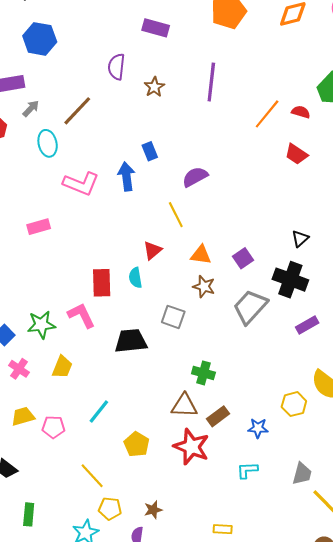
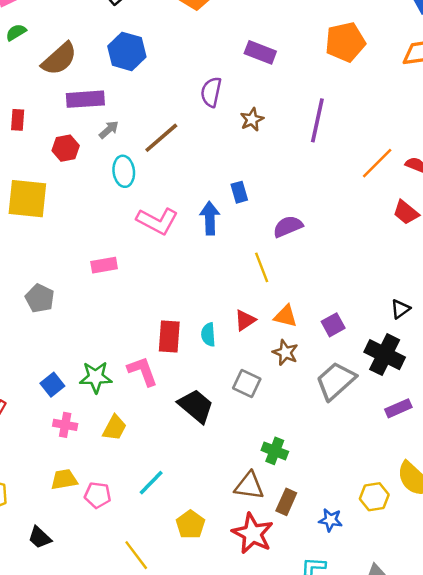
red triangle: (152, 250) -> (245, 320), moved
black trapezoid: (131, 341) -> (196, 406), turned 40
pink cross: (19, 369) -> (65, 425), turned -30
brown rectangle: (218, 416) -> (286, 502), turned -35

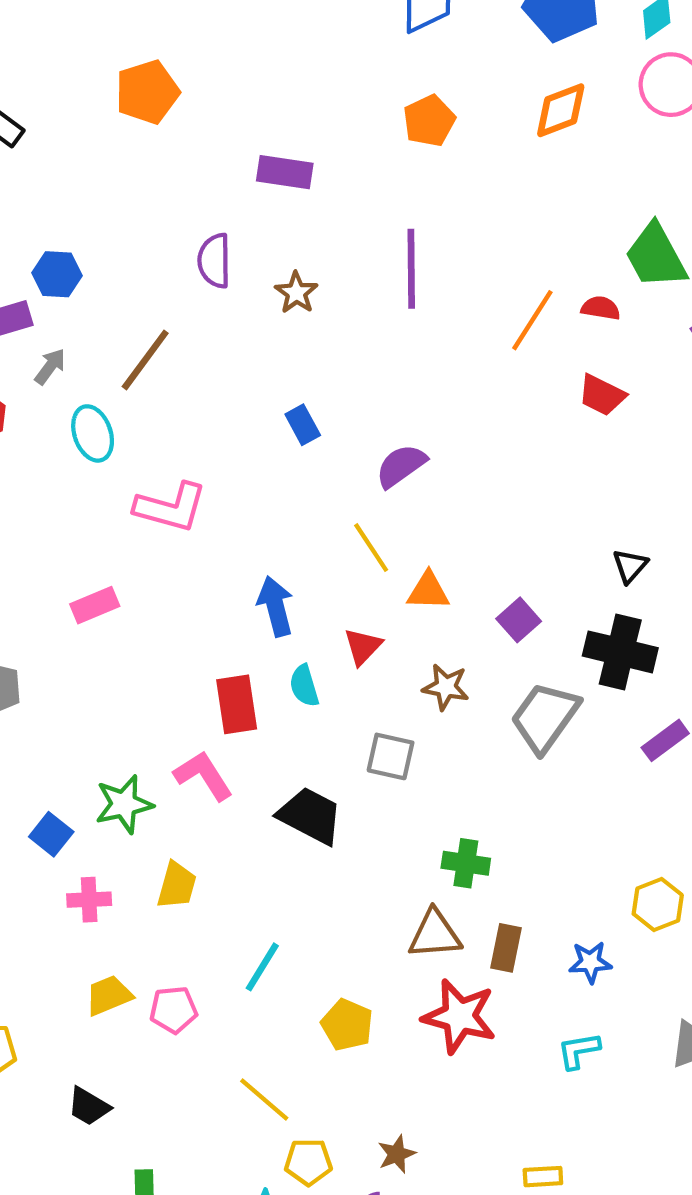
orange pentagon: (345, 42) -> (429, 121), size x0.7
blue hexagon: (127, 51) -> (57, 274), moved, size x0.7
blue arrow: (210, 218) -> (276, 606), moved
orange triangle: (286, 316) -> (428, 591), moved

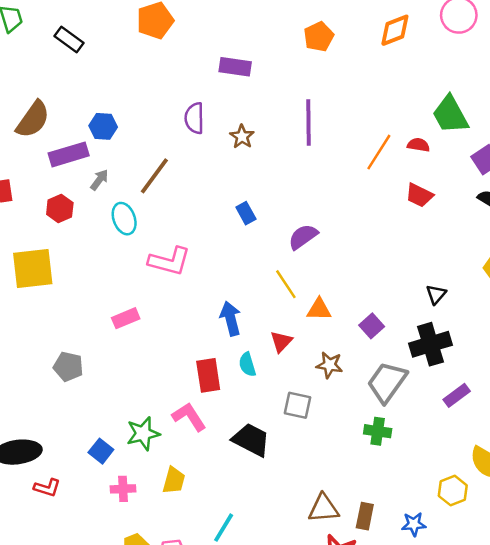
black cross: (620, 652) -> (431, 344), turned -30
green cross: (466, 863) -> (378, 431), moved

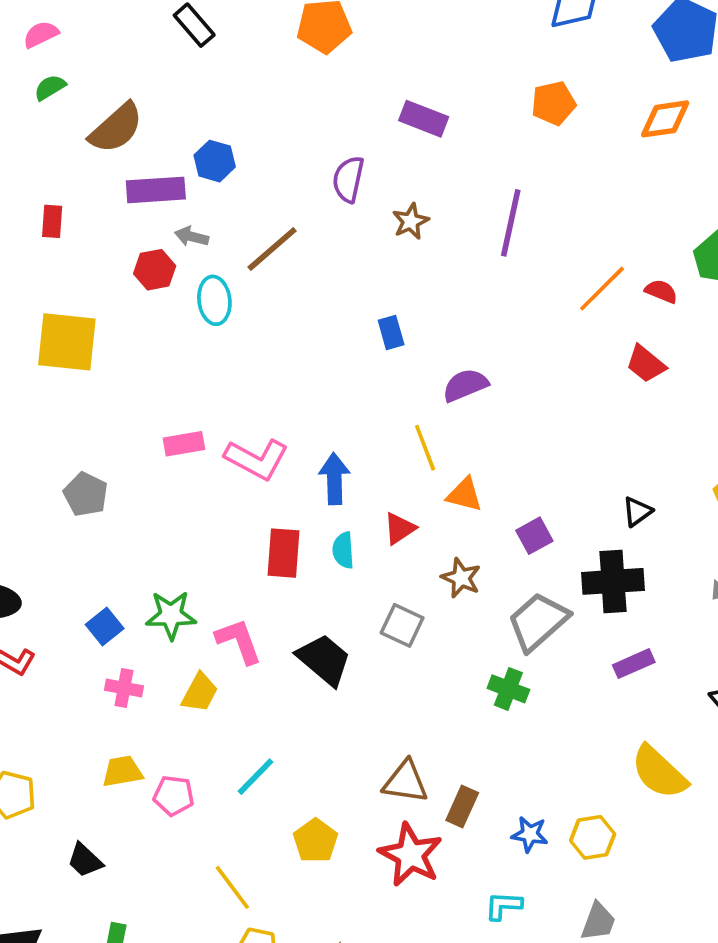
gray arrow: (99, 180) -> (192, 237), turned -125
red hexagon: (60, 208) -> (155, 270), moved
pink L-shape: (170, 261) -> (257, 459), moved
pink L-shape: (189, 417) -> (239, 641), moved
yellow hexagon: (453, 491) -> (593, 837), moved

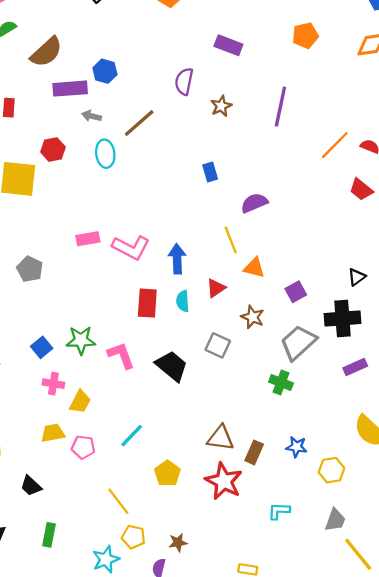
red hexagon: (155, 270) -> (53, 149), moved
yellow trapezoid: (200, 693) -> (80, 402), moved
blue star: (530, 834) -> (296, 447), moved

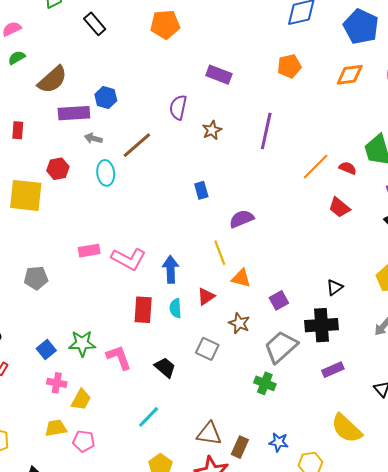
gray pentagon: (30, 269) -> (36, 278), turned -30
black trapezoid: (172, 366) -> (165, 367), size x0.7
cyan line: (132, 436) -> (149, 417), moved

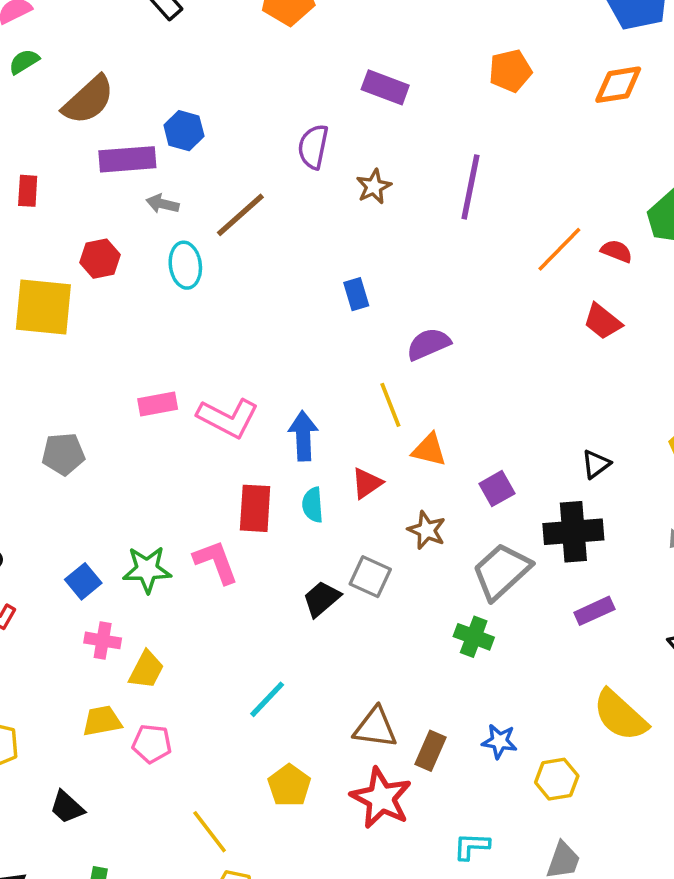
pink L-shape: (119, 357) -> (216, 562), moved
black trapezoid: (165, 367) -> (322, 599), moved, turned -80

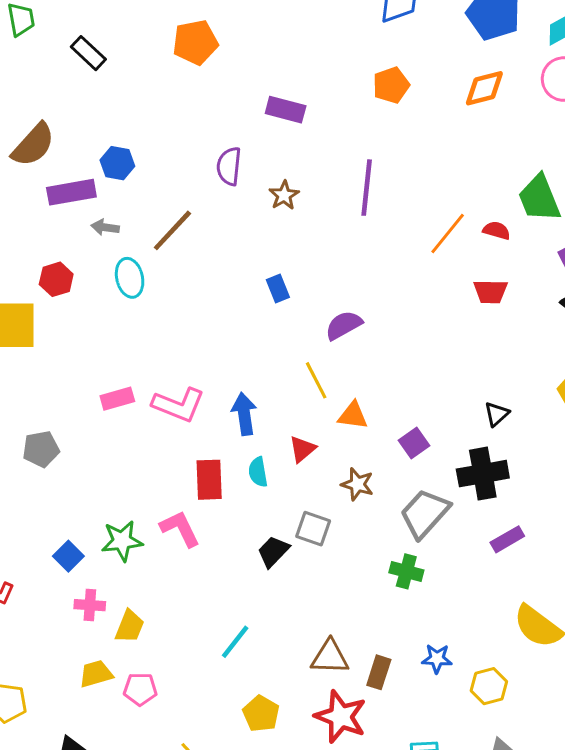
red trapezoid: (603, 321) -> (490, 292), turned -32

